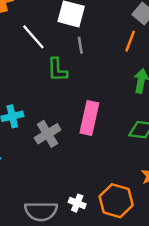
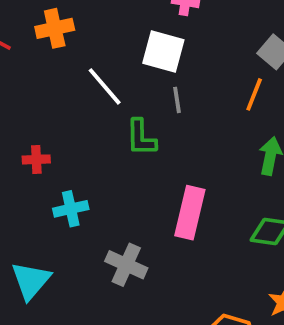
gray cross: (48, 134) -> (126, 265), moved, turned -35

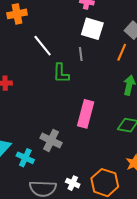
white square: (163, 52) -> (92, 29), moved
cyan cross: (71, 209) -> (25, 158), moved, turned 36

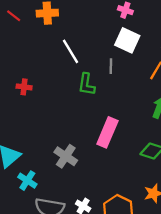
cyan cross: (25, 158) -> (27, 181), moved

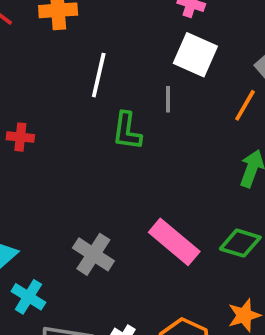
white line: (70, 51) -> (99, 75), turned 45
pink rectangle: (107, 132) -> (174, 242), moved, turned -72

